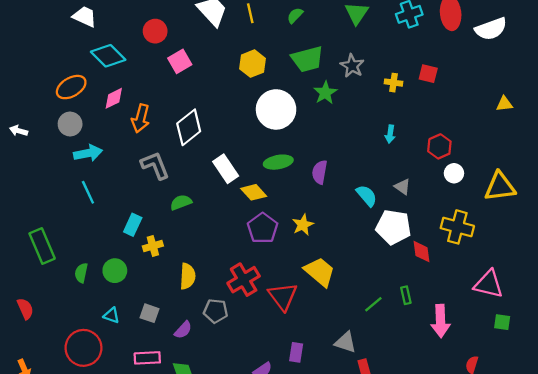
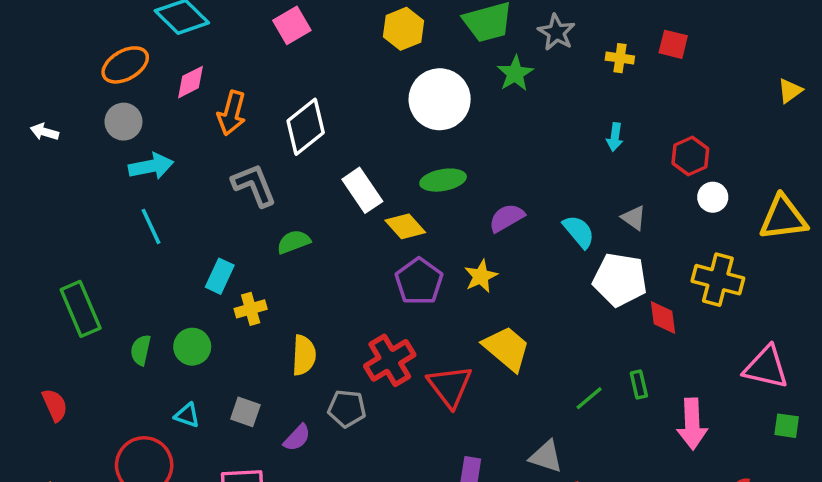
yellow triangle: (504, 104) -> (790, 91), turned -30
purple semicircle: (320, 172) -> (507, 218), moved, turned 50

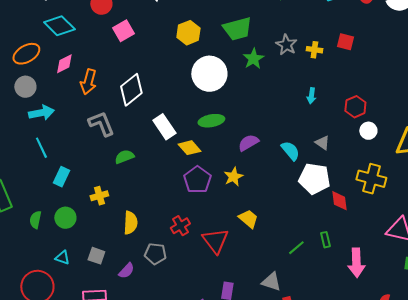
gray star: (556, 32) -> (286, 45), moved
cyan rectangle: (220, 276) -> (61, 177), moved
yellow trapezoid: (507, 348) -> (248, 219), size x0.7
red cross: (390, 360) -> (180, 226), size x0.7

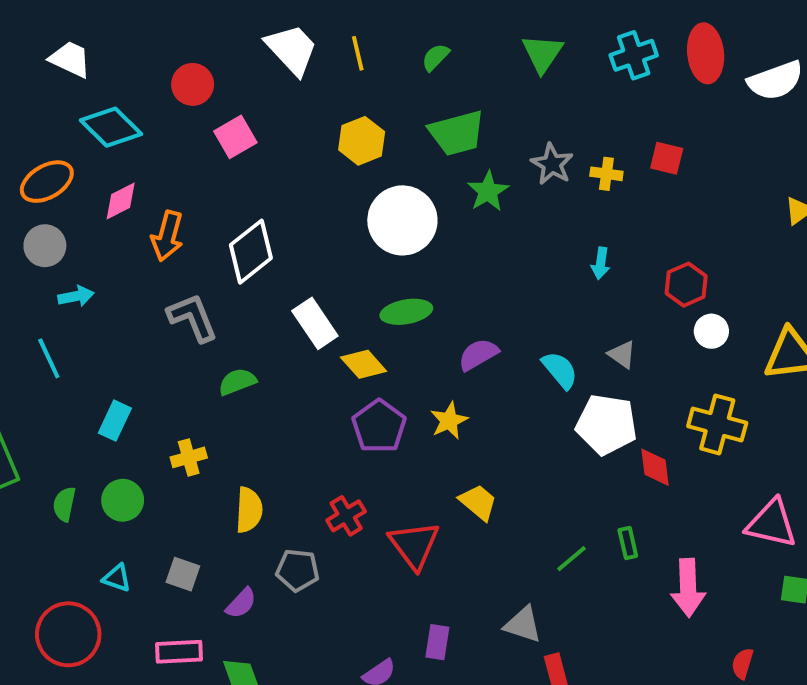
cyan arrow: (41, 113) -> (76, 296), size x0.7
cyan line: (41, 148) -> (49, 358), moved

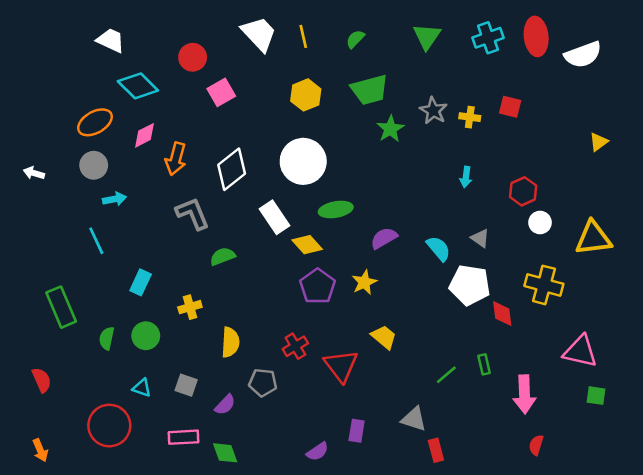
white circle: (402, 220) -> (303, 161), moved
red semicircle: (742, 663) -> (536, 445), moved

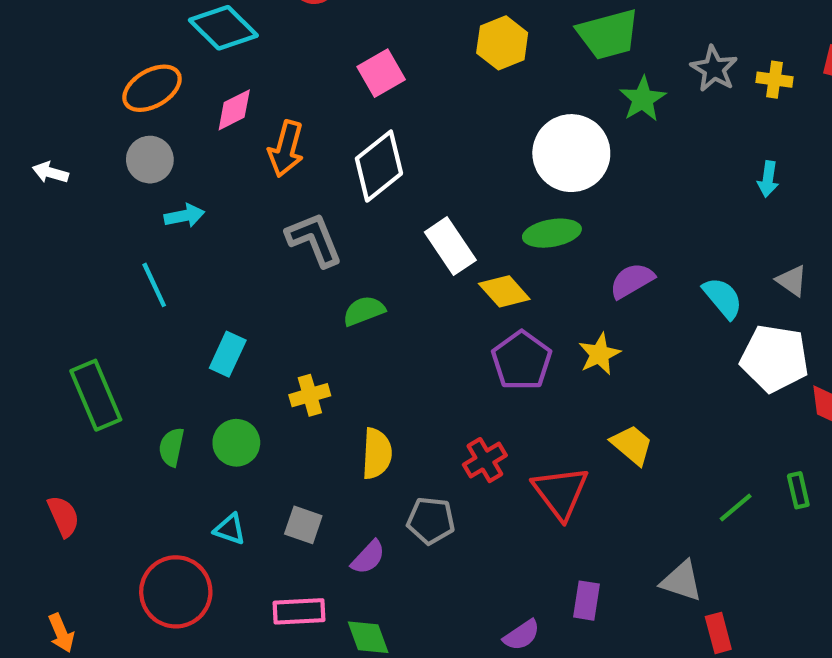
pink square: (221, 92) -> (381, 73), moved
white circle: (303, 161) -> (571, 153), moved

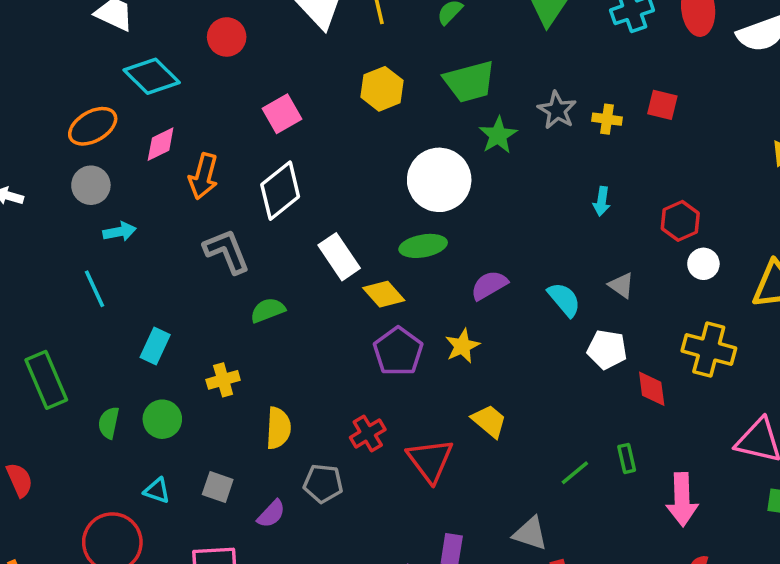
white pentagon: (775, 358) -> (607, 350), size x0.7

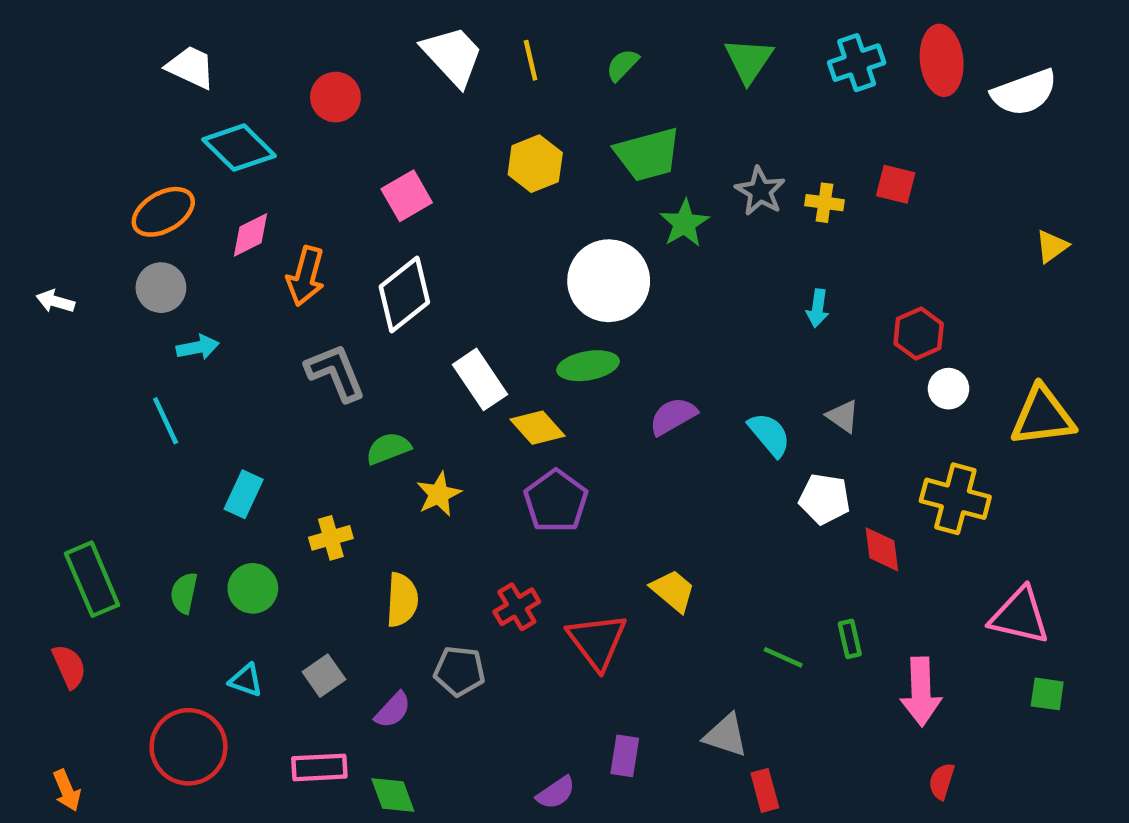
yellow star: (462, 346) -> (439, 494), moved
green rectangle: (46, 380) -> (92, 579), moved
green line: (575, 473) -> (783, 657), turned 64
gray square: (218, 487) -> (324, 676), turned 36

